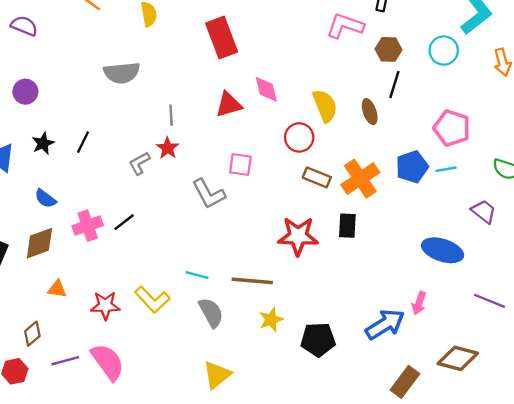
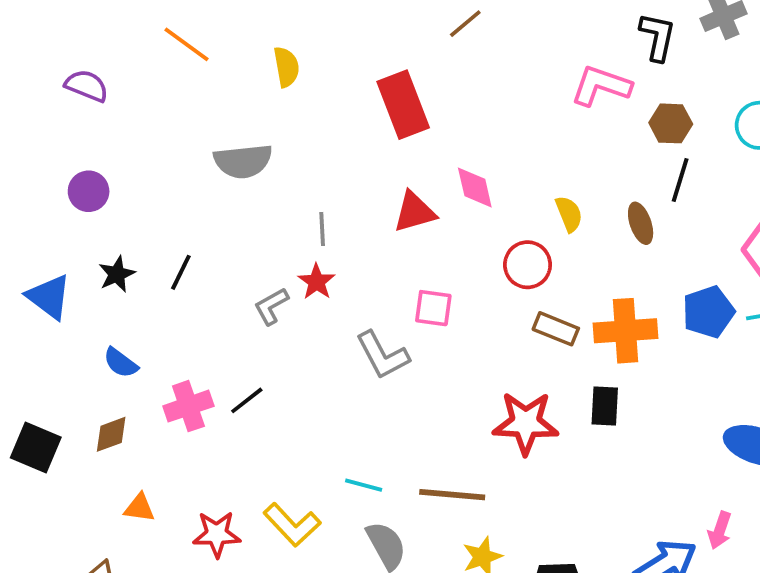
yellow semicircle: (325, 106) -> (569, 214), size x0.7
orange cross: (360, 179) -> (625, 331), turned 30
brown diamond: (39, 243) -> (111, 434), size x0.7

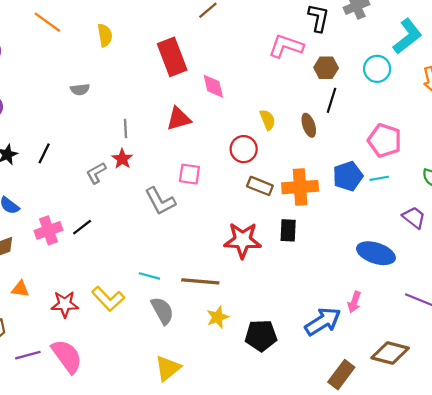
gray semicircle: (243, 161) -> (80, 89), size x0.6
pink diamond: (475, 187) -> (213, 86), moved

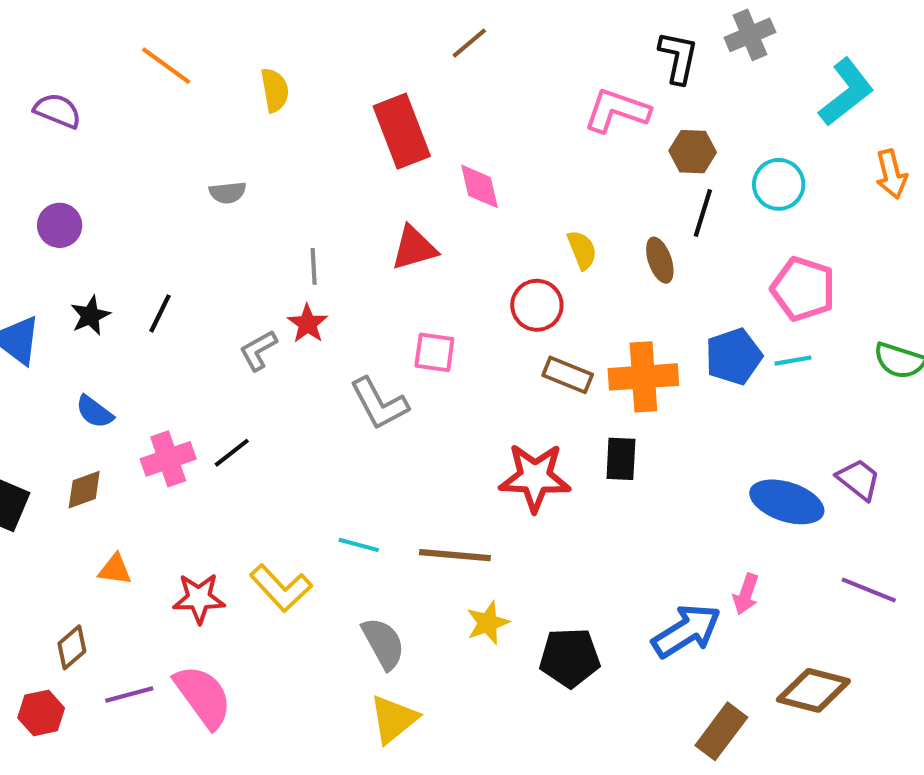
cyan circle: (377, 69) -> (779, 184), moved
purple trapezoid: (414, 217) -> (859, 479), moved
gray semicircle: (162, 311) -> (383, 643), moved

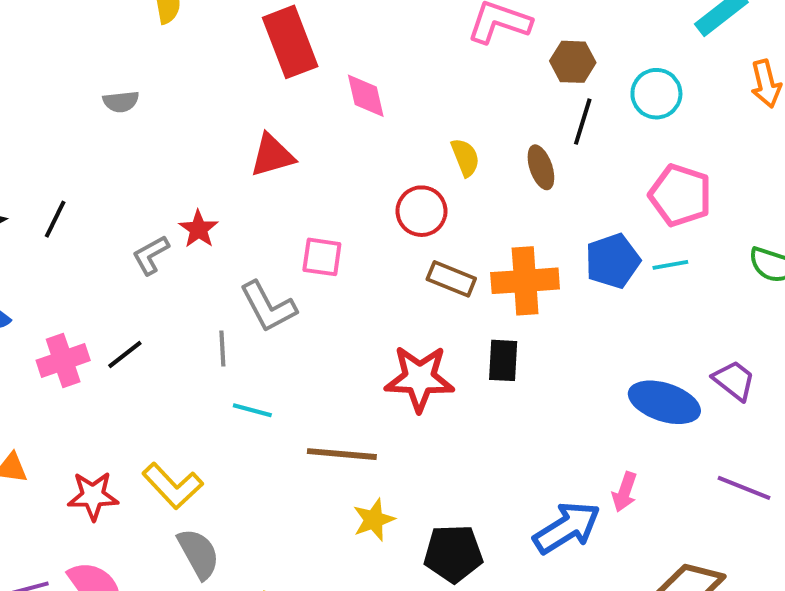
red triangle: (414, 248) -> (272, 155), moved
gray line: (314, 266) -> (222, 349), moved
cyan line: (359, 545) -> (252, 410), moved
gray semicircle: (383, 643) -> (199, 554), moved

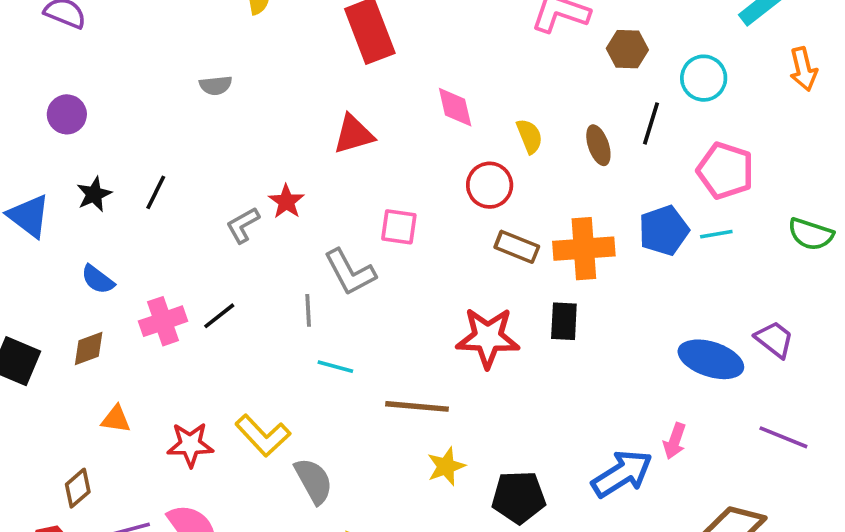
pink diamond: (366, 96) -> (455, 107), moved
black line: (583, 122) -> (651, 123), moved
gray semicircle: (199, 554) -> (314, 481), moved

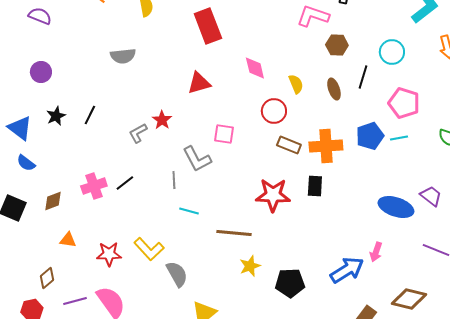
brown hexagon: (627, 49) -> (337, 45), moved
gray semicircle: (216, 85) -> (123, 56), size x1.4
blue semicircle: (98, 279) -> (26, 163), moved

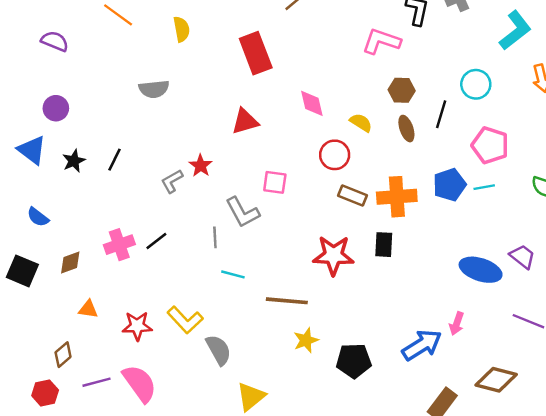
brown hexagon: (337, 45) -> (402, 90), moved
yellow semicircle: (296, 84) -> (361, 123), turned -36
blue triangle: (20, 128) -> (32, 150), moved

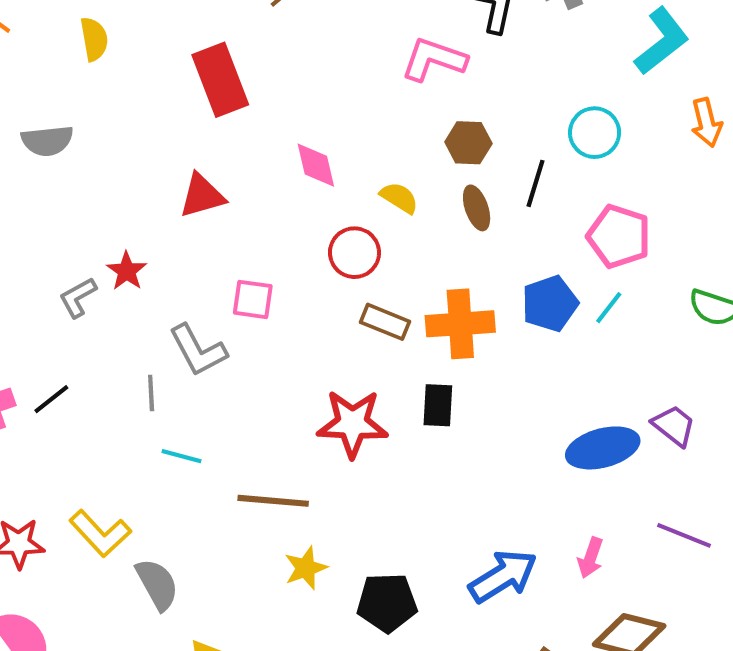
cyan line: (484, 187) -> (609, 308), turned -42
blue ellipse: (481, 270) -> (603, 448), turned -33
pink arrow: (457, 324) -> (590, 558), moved

